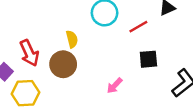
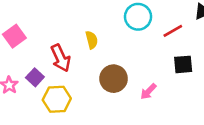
yellow semicircle: (72, 39) -> (92, 40), moved
brown circle: (63, 64) -> (114, 79), moved

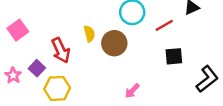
brown circle: (114, 79) -> (114, 43), moved
pink arrow: (148, 91) -> (132, 91), moved

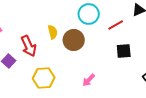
yellow hexagon: (57, 88) -> (44, 78), moved

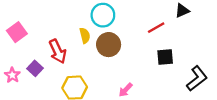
cyan circle: (89, 14) -> (103, 15), moved

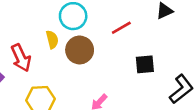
red line: (156, 28) -> (121, 28), moved

